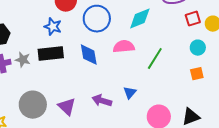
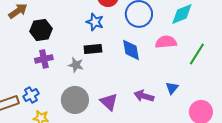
black rectangle: (51, 54) -> (93, 49), size x0.7
gray star: (23, 60) -> (76, 65), moved

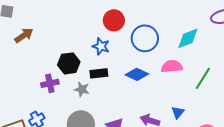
black hexagon: (41, 30) -> (69, 63), moved
blue diamond: (131, 50) -> (137, 74), turned -55

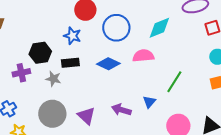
green line: (203, 78) -> (174, 82), moved

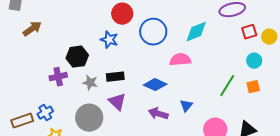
black rectangle: (70, 63) -> (115, 77), moved
blue diamond: (108, 64) -> (155, 85), moved
green line: (174, 82) -> (227, 86), moved
purple triangle: (86, 116) -> (117, 102), moved

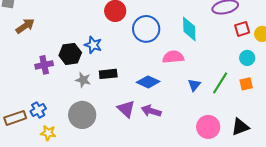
cyan diamond: (196, 32) -> (189, 29), turned -70
blue star: (109, 40) -> (93, 45), moved
purple cross: (58, 77) -> (44, 65), moved
purple triangle: (117, 102) -> (126, 109), moved
blue triangle: (186, 106) -> (194, 85), moved

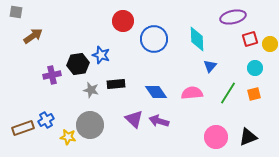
pink semicircle: (173, 57) -> (192, 93), moved
blue diamond: (148, 82) -> (156, 92), turned 30
blue triangle: (194, 85) -> (210, 66), moved
yellow star: (48, 133) -> (68, 137), moved

